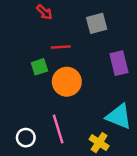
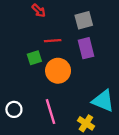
purple rectangle: (119, 63) -> (86, 48), moved
white circle: (26, 138) -> (14, 109), moved

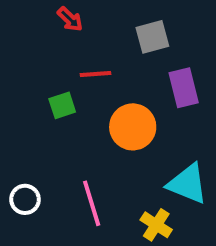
purple rectangle: (86, 48) -> (184, 88), moved
orange circle: (58, 71) -> (133, 127), moved

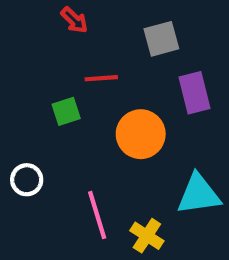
cyan triangle: (188, 184) -> (199, 194), turned -30
white circle: (25, 199) -> (27, 180), moved
yellow cross: (156, 225) -> (147, 236), moved

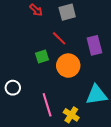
gray square: (161, 39) -> (67, 12), moved
red line: (101, 78) -> (59, 38), moved, turned 49
green square: (66, 111) -> (42, 56), moved

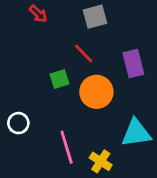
red arrow: (36, 10) -> (38, 14), moved

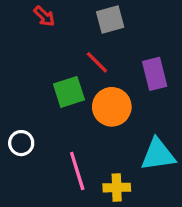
green square: (60, 79) -> (69, 92), size x1.4
yellow cross: (101, 161) -> (117, 188), turned -35

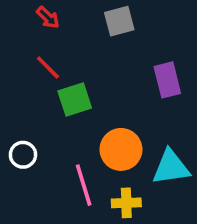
red line: (97, 62) -> (48, 67), moved
orange circle: (112, 107) -> (121, 149), moved

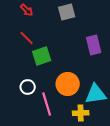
white circle: (23, 155) -> (28, 87), moved
yellow cross: (126, 203) -> (81, 113), moved

